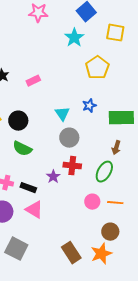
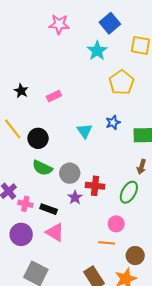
gray circle: (69, 138) -> (70, 173), moved
orange line: (115, 203) -> (107, 243), moved

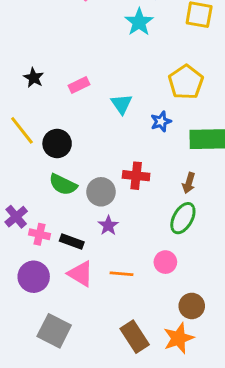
yellow pentagon: (121, 82) -> (186, 82), moved
cyan triangle: (84, 131) -> (121, 104), moved
brown arrow: (142, 167) -> (189, 183), moved
red cross: (95, 186) -> (136, 176), moved
orange line: (107, 243) -> (121, 274), moved

